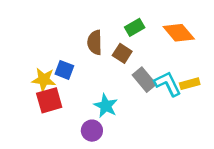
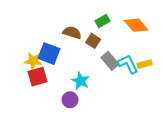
brown semicircle: (95, 42) -> (72, 33), turned 108
blue square: (64, 70) -> (49, 54), size x1.5

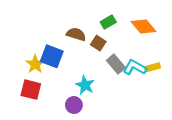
yellow star: (33, 61) -> (35, 64), turned 30
cyan L-shape: (128, 64) -> (135, 67), turned -35
red square: (37, 77) -> (31, 90), moved, turned 30

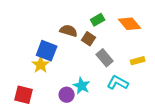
yellow star: (35, 64) -> (41, 65), moved
cyan L-shape: (135, 67) -> (118, 83), moved
cyan star: (85, 85) -> (82, 86), moved
red square: (31, 90) -> (24, 95), moved

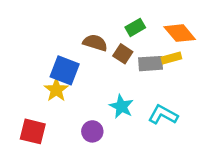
gray rectangle: (105, 58) -> (151, 64), moved, turned -54
yellow rectangle: (138, 61) -> (171, 58), moved
cyan star: (82, 86) -> (121, 106), moved

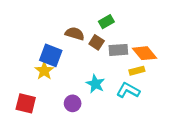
orange diamond: (180, 33) -> (145, 53), moved
yellow rectangle: (171, 58) -> (137, 71), moved

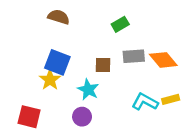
brown semicircle: (75, 34) -> (59, 17), moved
brown square: (97, 42) -> (103, 65), moved, turned -32
yellow rectangle: (137, 71) -> (171, 99), moved
cyan star: (95, 84) -> (88, 90), moved

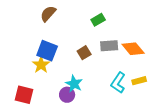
brown semicircle: (59, 17) -> (48, 14), turned -66
brown square: (103, 65) -> (84, 53), turned -32
cyan star: (88, 90) -> (74, 84), moved
cyan L-shape: (145, 102) -> (118, 83), turned -85

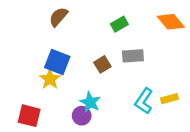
orange diamond: (133, 49) -> (171, 22), moved

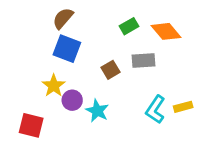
orange diamond: (171, 22) -> (166, 31), moved
blue square: (57, 62) -> (67, 49), moved
purple circle: (82, 116) -> (72, 100), moved

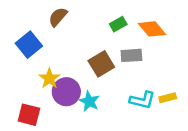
blue square: (67, 49) -> (29, 45), moved, turned 30
brown square: (110, 70) -> (101, 64), size x1.5
purple circle: (72, 100) -> (66, 92), size x1.5
cyan L-shape: (155, 109) -> (142, 100), turned -110

